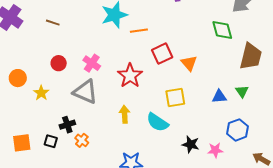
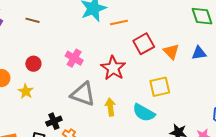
red circle: (59, 63) -> (33, 64), moved
gray triangle: (85, 92) -> (83, 94), moved
blue triangle: (219, 96) -> (199, 53), moved

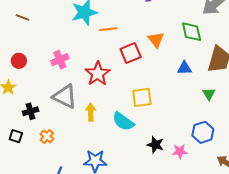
orange triangle: (171, 52) -> (156, 40), moved
pink cross: (74, 58) -> (60, 60), turned 30
black cross: (54, 121) -> (31, 111), moved

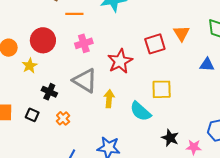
orange line: (108, 29) -> (74, 14), moved
red circle: (19, 61) -> (43, 40), size x1.6
black cross: (31, 111) -> (49, 92), turned 35

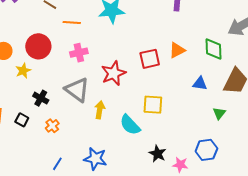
orange triangle: (181, 33) -> (177, 50), turned 30

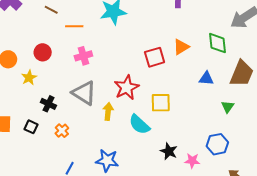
red circle: (38, 46) -> (43, 52), size x0.7
red star: (114, 73) -> (127, 88), moved

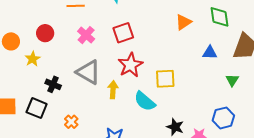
pink cross: (83, 56) -> (86, 35), turned -30
red square: (155, 57) -> (123, 33), moved
black square: (31, 127) -> (37, 108), size x1.5
orange cross: (62, 131) -> (71, 122), moved

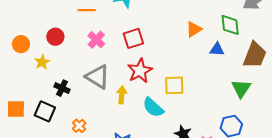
blue triangle: (210, 53) -> (217, 49), moved
green triangle: (232, 80) -> (241, 89), size x1.5

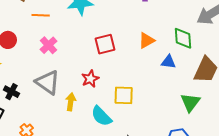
red square: (133, 38) -> (105, 44), moved
red star: (140, 71) -> (90, 79), size x0.7

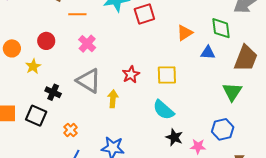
red square: (105, 44) -> (144, 14), moved
yellow square: (124, 95) -> (167, 75), moved
cyan semicircle: (101, 116) -> (163, 110), moved

